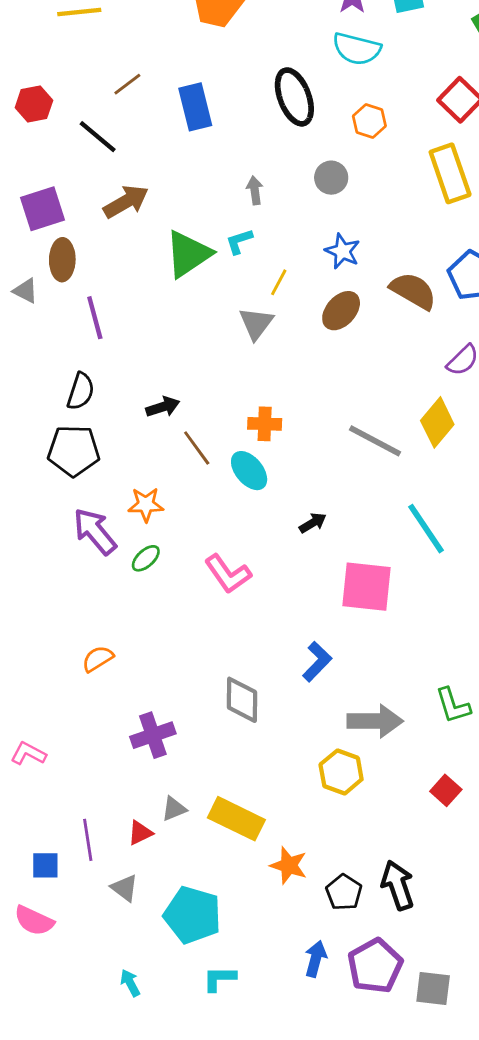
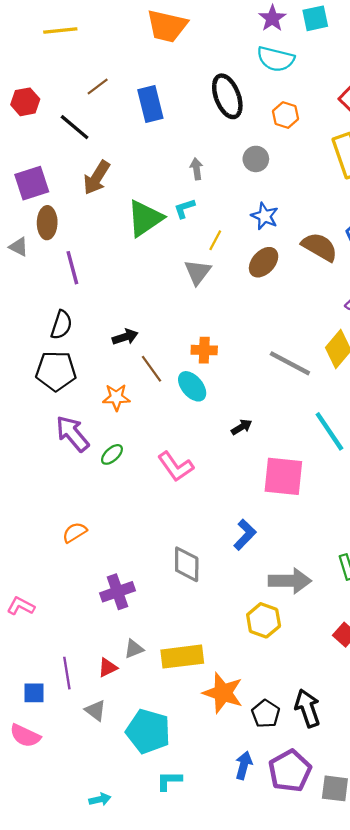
brown arrow: (126, 202) -> (97, 178), turned 152
orange star: (146, 505) -> (116, 397), moved
yellow rectangle: (236, 819) -> (182, 657), turned -33
orange star: (289, 865) -> (223, 693), size x1.4
cyan arrow: (130, 983) -> (100, 799), moved, turned 105

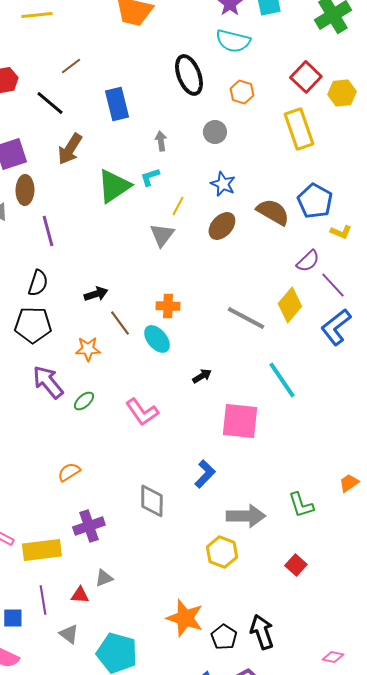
blue rectangle: (150, 104) -> (117, 104), moved
orange semicircle: (75, 532) -> (69, 472), moved
yellow rectangle: (182, 657) -> (42, 550), moved
red triangle: (108, 668) -> (80, 595), turned 30

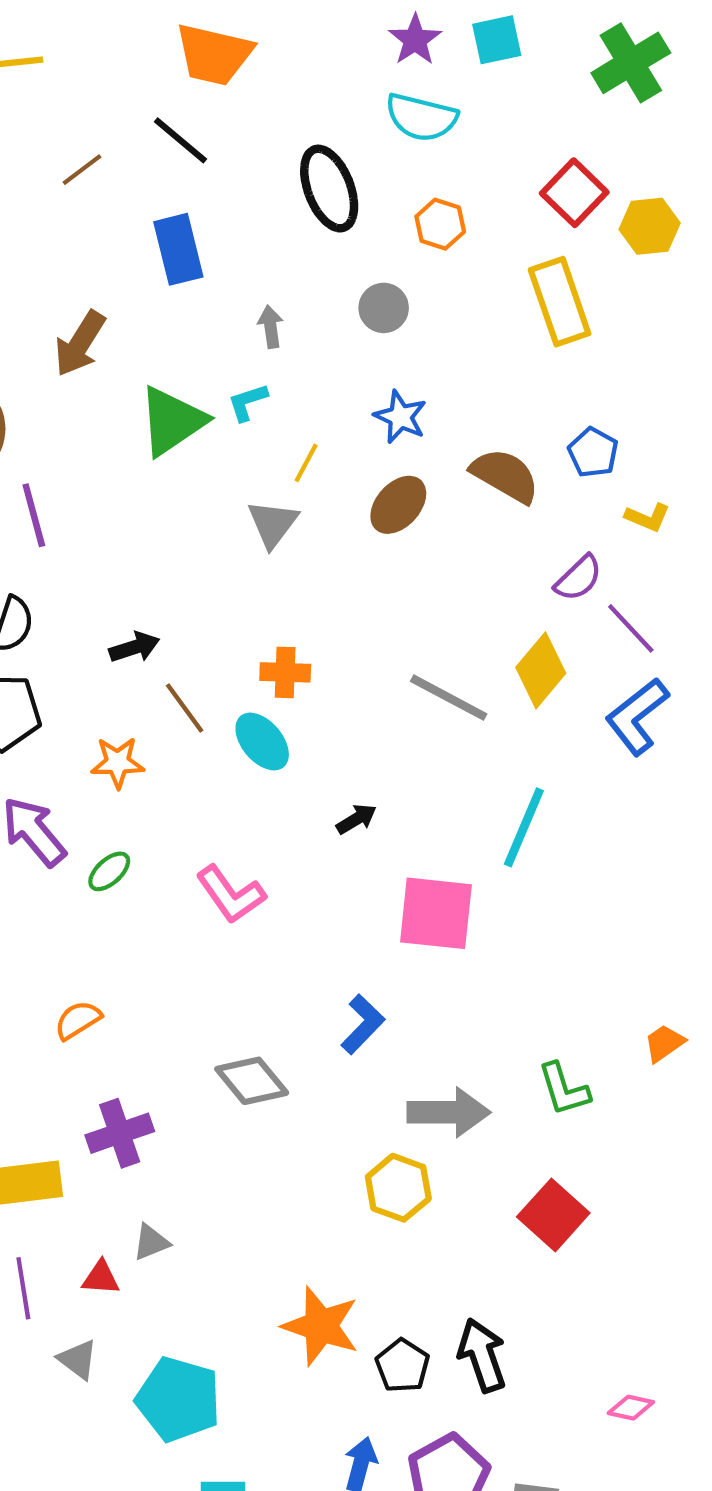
black line: (50, 103) -> (180, 140), moved
blue pentagon: (315, 201) -> (593, 452), size x0.7
cyan line: (282, 380) -> (524, 827), turned 57
gray diamond: (152, 501) -> (252, 1081), turned -40
red square: (296, 565) -> (553, 1215), size x1.5

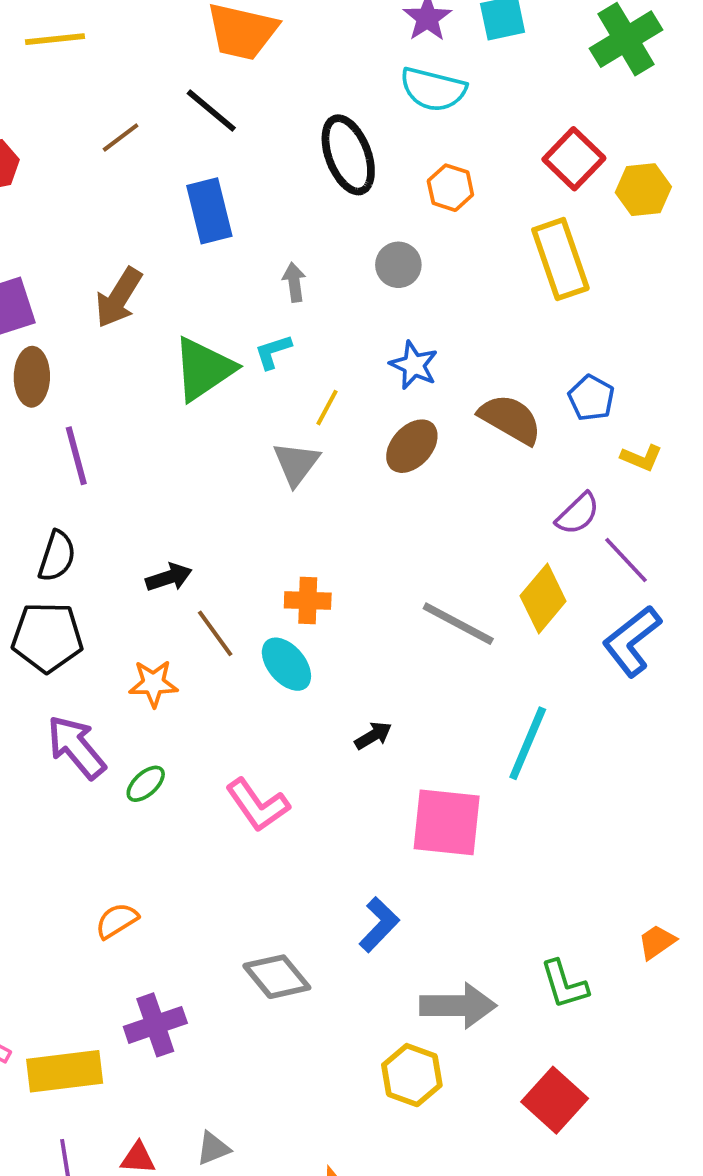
gray triangle: (151, 1242) -> (213, 1148), moved

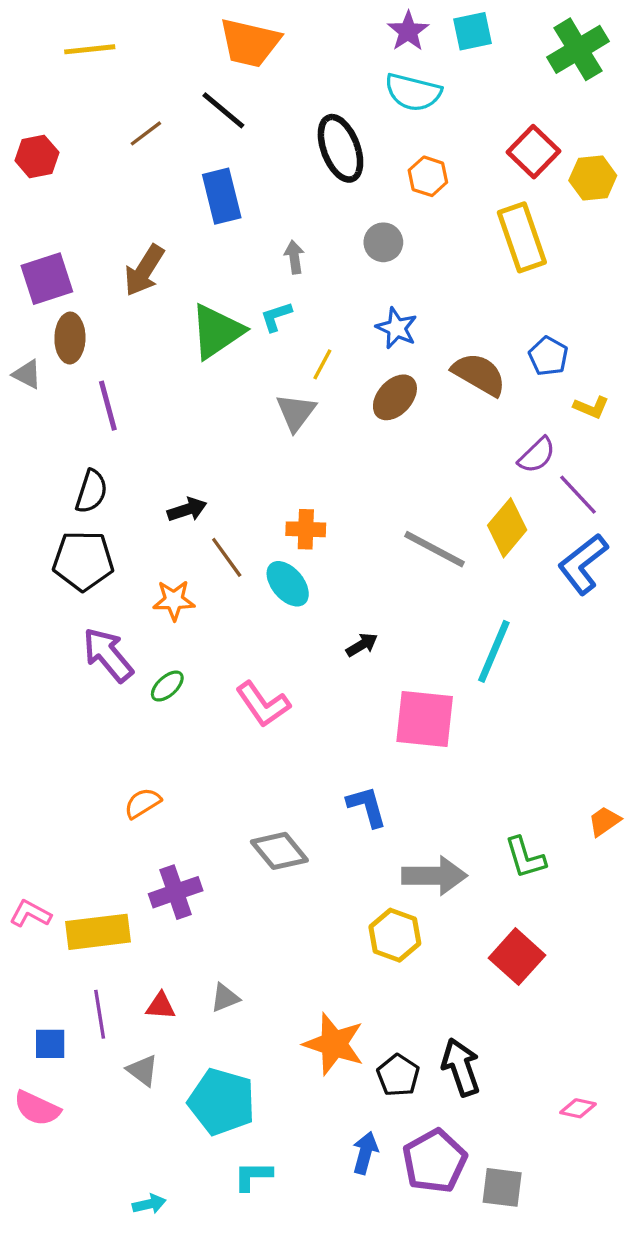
blue L-shape: (379, 925) -> (367, 806), turned -60

